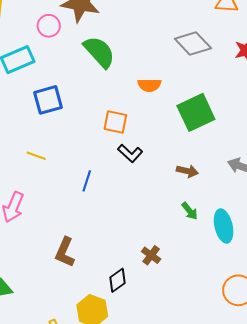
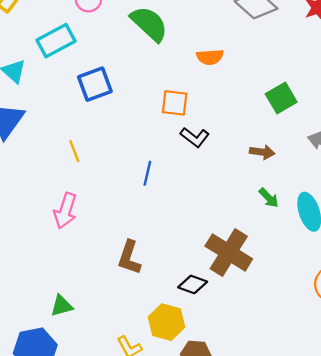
green square: (196, 112) -> (281, 98), moved, size x0.7
yellow line: (36, 156) -> (74, 151), moved, turned 54
brown cross: (151, 255) -> (229, 252), size x2.0
black diamond: (117, 280) -> (193, 285), turned 60

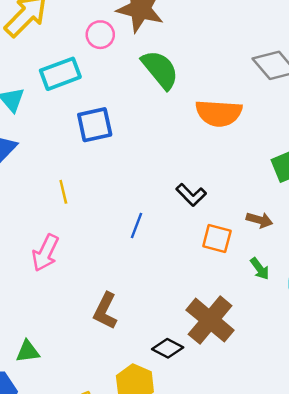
orange semicircle: (210, 57) -> (219, 113), size x1.6
orange square: (175, 103) -> (217, 238), moved

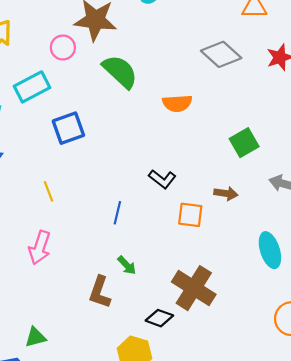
orange semicircle: (219, 113) -> (177, 103), size x0.7
green arrow: (260, 269) -> (127, 265), moved

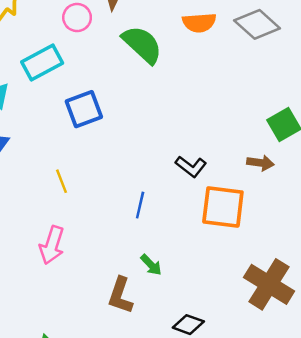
orange semicircle: (177, 103) -> (199, 23), moved
brown arrow: (226, 193) -> (260, 163), moved
orange square: (190, 215) -> (223, 207), size x1.5
brown cross: (194, 288) -> (269, 284), moved

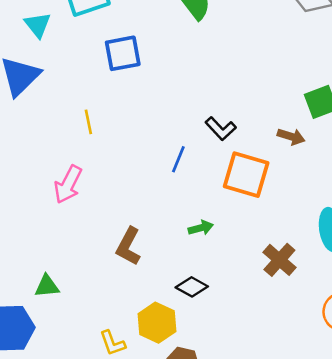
blue line: (140, 205) -> (178, 159), moved
green arrow: (151, 265) -> (201, 228), moved, turned -70
brown cross: (269, 284) -> (279, 260), size x0.7

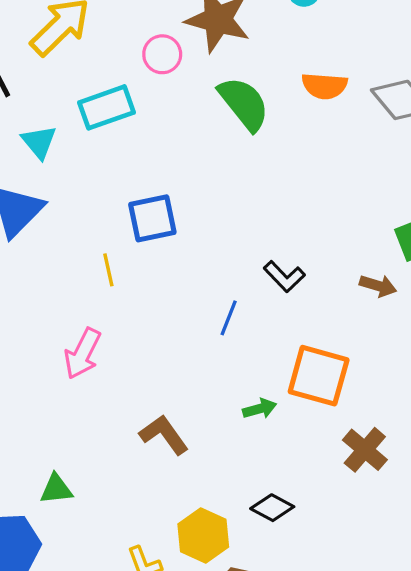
blue square: (123, 53) -> (152, 218), moved
orange square: (246, 175) -> (319, 376), moved
brown L-shape: (128, 246) -> (164, 435), turned 117
black diamond: (192, 287) -> (272, 508), moved

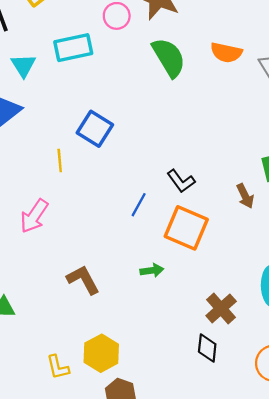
blue square: (152, 218) -> (95, 129), turned 36
brown arrow: (378, 286) -> (245, 196), turned 40
orange square: (319, 376) -> (186, 228), moved
black diamond: (272, 508) -> (207, 348), moved, turned 60

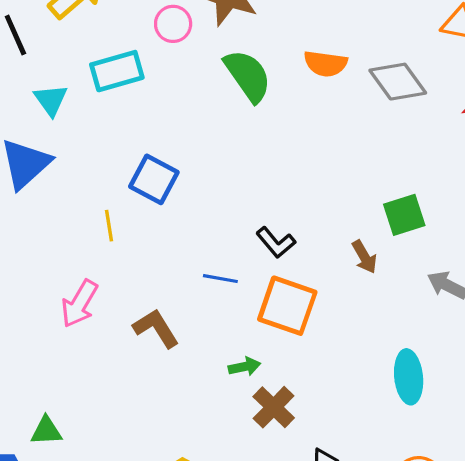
blue line: (139, 205) -> (220, 279), turned 75
brown L-shape: (83, 280) -> (156, 328), moved
brown cross: (221, 309) -> (274, 407), moved

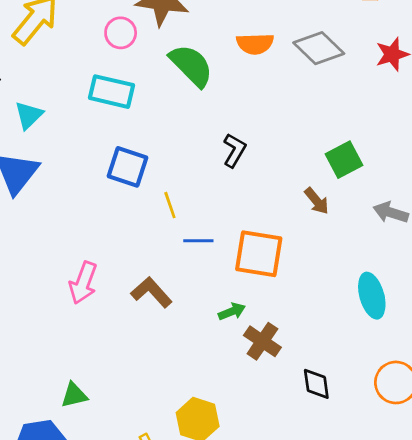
cyan rectangle: (117, 71) -> (111, 92), moved, turned 39
cyan triangle: (51, 100) -> (29, 115), turned 32
yellow line: (109, 226) -> (170, 205), moved
black L-shape: (276, 242) -> (234, 150), moved, turned -100

